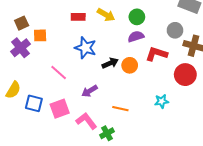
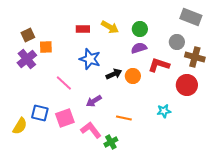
yellow semicircle: (13, 90) -> (20, 126), moved

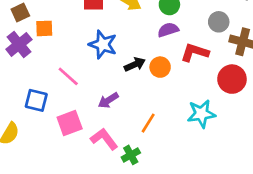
cyan star: (164, 111) -> (201, 114), size x1.5
blue square: (40, 113) -> (36, 100), moved
orange line: (124, 118) -> (148, 123), turned -70

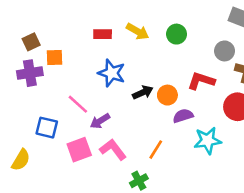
purple semicircle: (168, 30) -> (183, 116), moved
purple cross: (19, 44) -> (30, 73), turned 30
purple arrow: (108, 100) -> (100, 121), moved
pink L-shape: (104, 139) -> (113, 150), moved

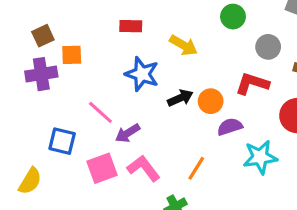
yellow arrow: (138, 31) -> (183, 45), moved
green circle: (177, 34) -> (233, 17), moved
gray circle: (225, 51) -> (268, 47), moved

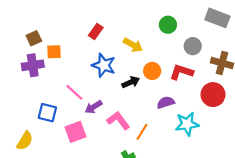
red rectangle: (131, 26) -> (96, 31), turned -56
orange circle: (211, 101) -> (152, 71), moved
pink L-shape: (144, 168) -> (118, 121), moved

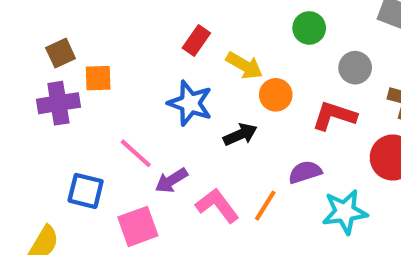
red rectangle: (96, 31) -> (196, 41), moved
orange circle: (152, 71) -> (276, 95), moved
orange line: (142, 132) -> (265, 206), moved

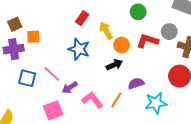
yellow arrow: (244, 66) -> (106, 31), turned -150
gray circle: (355, 68) -> (169, 32), moved
red L-shape: (334, 116) -> (147, 41), moved
black arrow: (240, 135) -> (114, 65), moved
blue square: (86, 191) -> (27, 78), moved

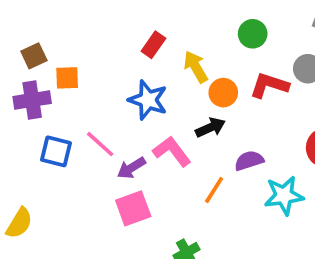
pink L-shape: (92, 100) -> (172, 151), moved
pink square: (53, 110) -> (133, 208), moved

